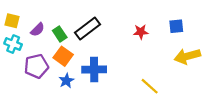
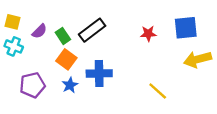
blue square: (176, 26) -> (186, 28), size x1.5
purple pentagon: (36, 66) -> (32, 85), moved

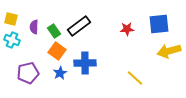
purple semicircle: (39, 31) -> (34, 27), turned 136

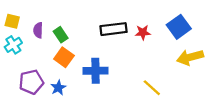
blue square: (159, 24) -> (179, 27), turned -30
black rectangle: (79, 26) -> (114, 29), moved, turned 30
cyan cross: (12, 40) -> (13, 45), turned 35
blue star: (60, 73) -> (58, 88), moved

